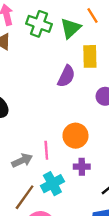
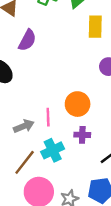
purple semicircle: (66, 76) -> (27, 40), moved

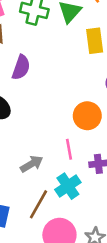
orange circle: (78, 104) -> (87, 116), moved
pink line: (48, 117) -> (69, 149), moved

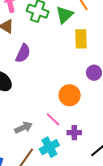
pink line: (69, 149) -> (53, 119), turned -42

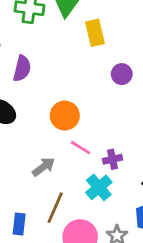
orange circle: (70, 95) -> (65, 116), moved
cyan cross: (49, 147) -> (99, 187), moved

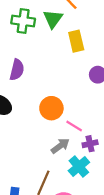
pink line: (81, 148) -> (74, 126), moved
gray arrow: (44, 167) -> (60, 146), moved

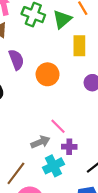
purple semicircle: (17, 70) -> (16, 60), turned -48
orange circle: (51, 108) -> (48, 74), moved

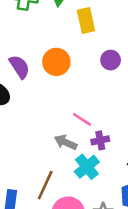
purple semicircle: (16, 60) -> (19, 67), moved
gray arrow: (40, 142) -> (66, 142), turned -120

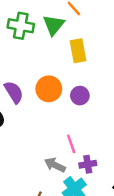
purple circle: (111, 60) -> (80, 96), moved
pink line: (82, 119) -> (71, 144), turned 36

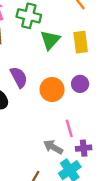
green triangle: (54, 25) -> (50, 40), moved
orange circle: (49, 89) -> (52, 90), moved

